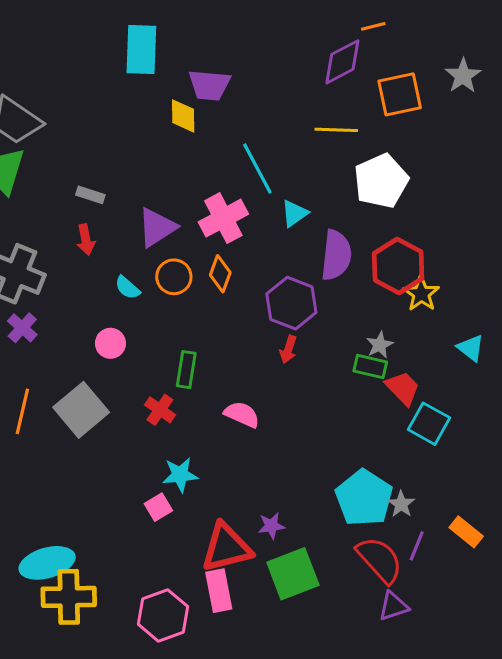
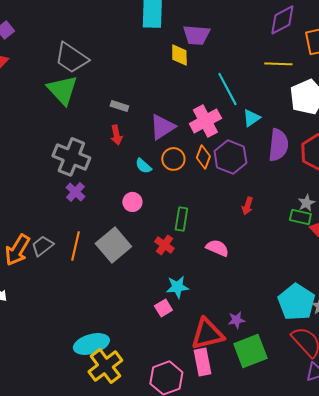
purple hexagon: (291, 303) -> (230, 157), moved
yellow cross: (69, 597) -> (105, 366), turned -36

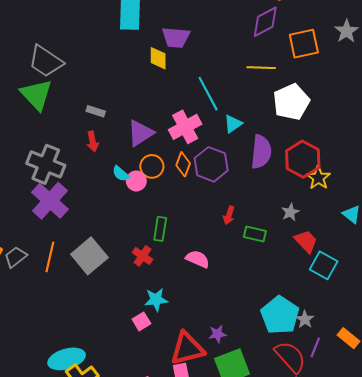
purple cross: (75, 192) -> (50, 201), size x1.8
pink circle: (132, 202) -> (136, 181), moved
green rectangle: (300, 217) -> (255, 234), moved

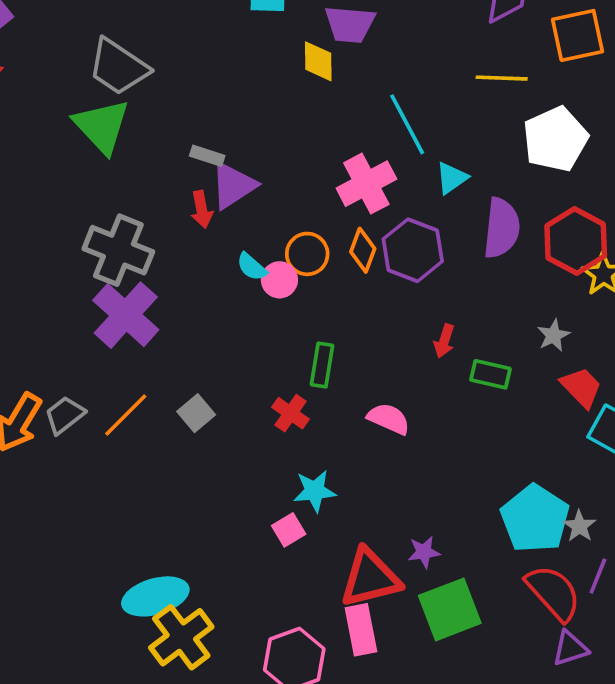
purple triangle: (140, 133) -> (233, 185), moved
gray square: (89, 256) -> (196, 413), size x0.6
orange line: (50, 257) -> (126, 415), turned 32

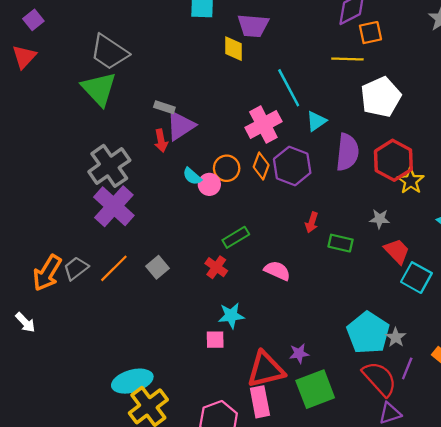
orange square: (578, 35) -> (370, 33), moved, size x0.7
gray cross: (118, 250) -> (109, 166), turned 33
gray star: (553, 335) -> (380, 219), turned 30
green rectangle: (322, 365) -> (236, 237), turned 50
pink square: (289, 530) -> (215, 340), turned 30

